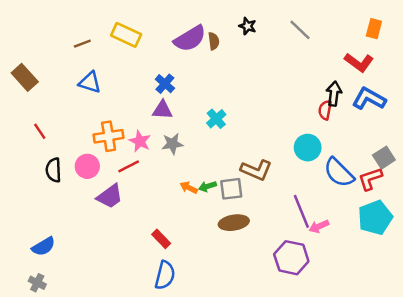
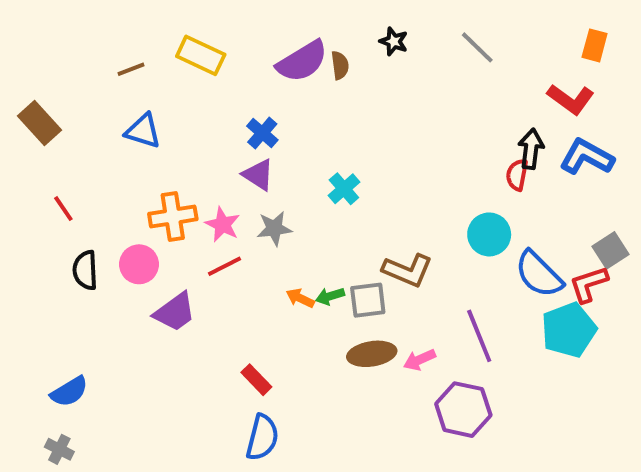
purple triangle: (162, 110) -> (258, 175), turned 30
red line: (129, 166) -> (225, 266), moved
cyan pentagon: (375, 218) -> (569, 330), moved
pink arrow: (319, 226) -> (420, 360), moved

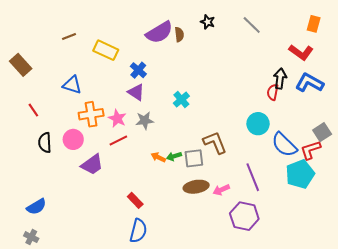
yellow rectangle: (201, 55) -> (106, 50), moved
blue triangle: (143, 131) -> (72, 85), moved
brown L-shape: (408, 270) -> (215, 143), turned -135

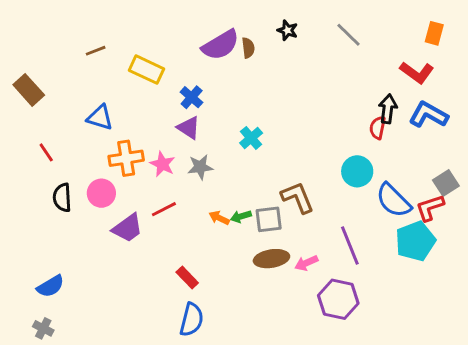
red line: (118, 140) -> (164, 209), moved

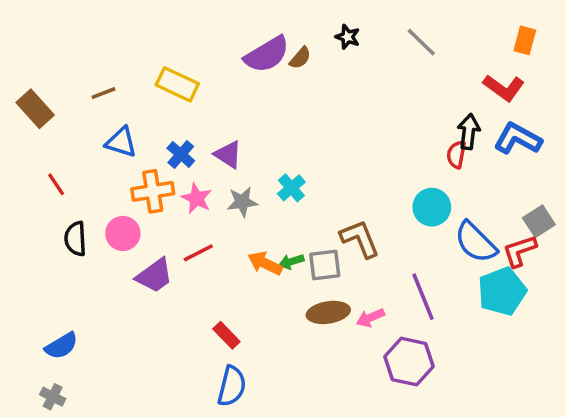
brown semicircle: (248, 48) -> (300, 58), turned 48
brown line: (96, 51) -> (104, 93), moved
blue cross: (192, 97) -> (181, 154), moved
cyan cross: (251, 138) -> (291, 188), moved
orange arrow: (219, 218) -> (265, 263), size x1.4

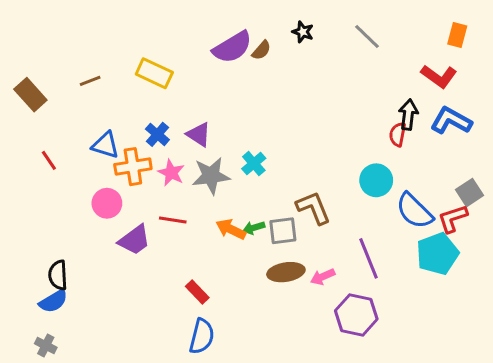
blue triangle: (121, 142) -> (105, 145), moved
gray star: (242, 202) -> (211, 176), size x1.4
black semicircle: (75, 239) -> (58, 275), moved
red line: (198, 253) -> (173, 220), turned 36

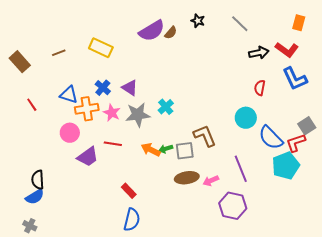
black arrow: (408, 115) -> (259, 53), moved, turned 72
blue L-shape: (451, 121) -> (295, 79), turned -144

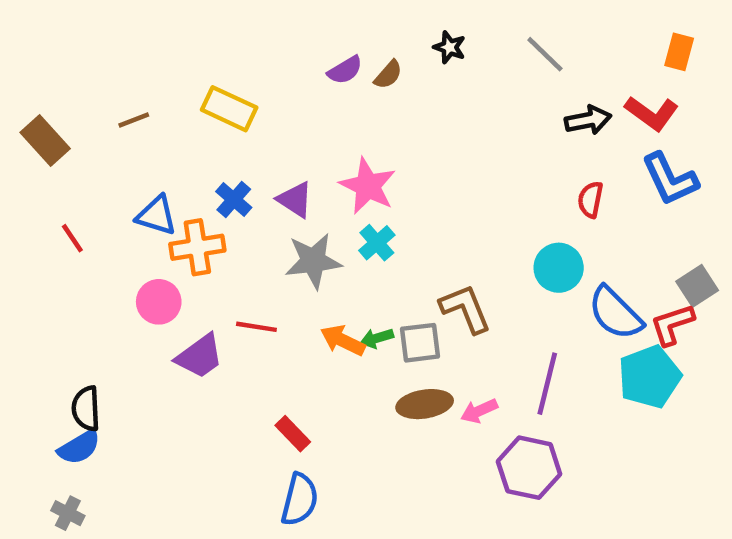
purple semicircle: (152, 31) -> (345, 70), size x0.6
pink star: (112, 113) -> (368, 186), moved, size x1.4
purple line: (241, 169) -> (547, 384), turned 36

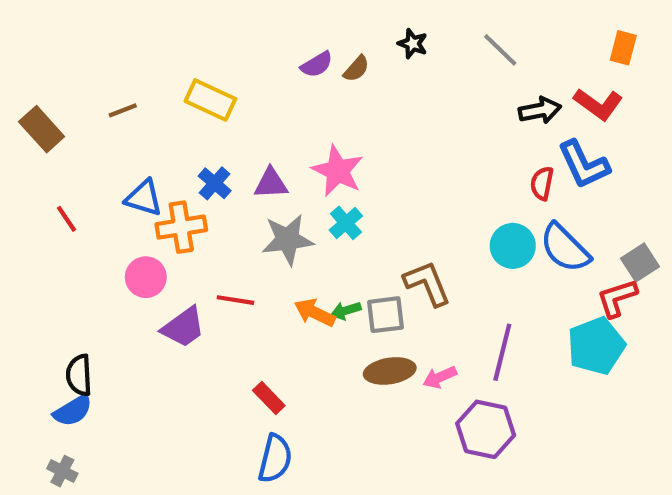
blue L-shape: (670, 179) -> (584, 165), moved
purple triangle: (295, 200) -> (271, 183), turned -36
blue semicircle: (615, 313) -> (565, 248), moved

